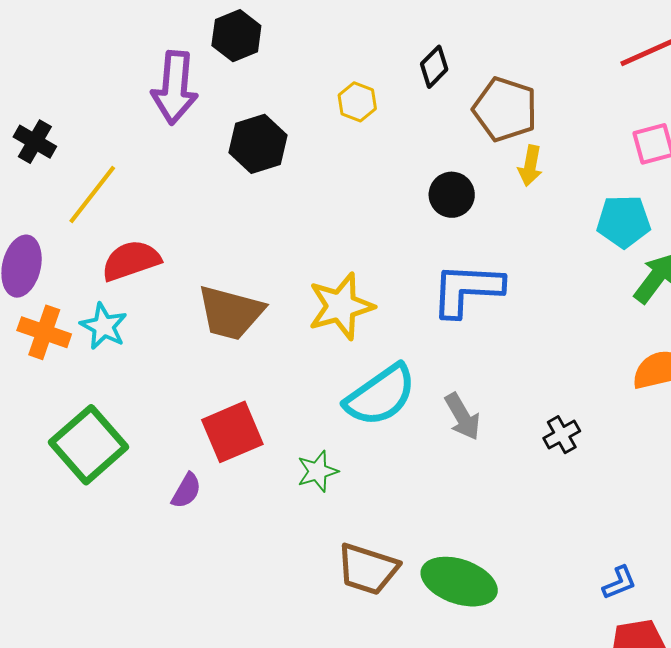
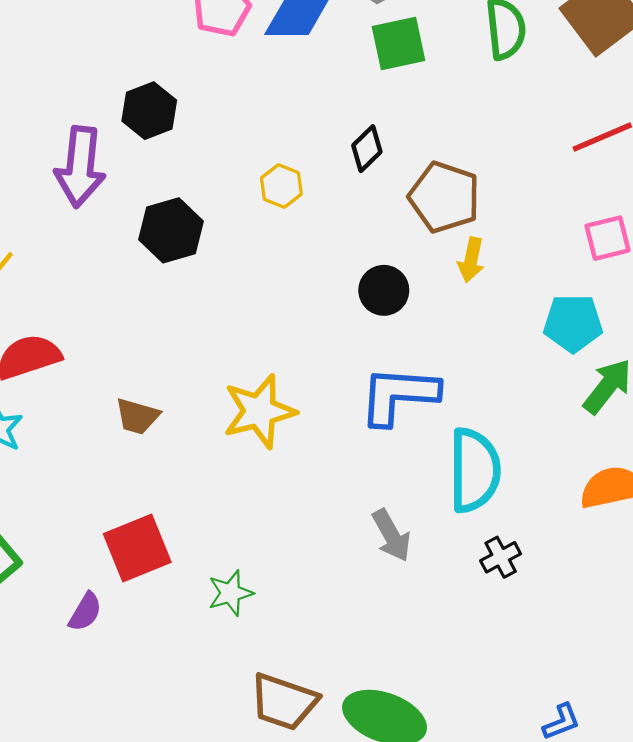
brown trapezoid: (230, 313) -> (137, 416), size x0.6
cyan semicircle: (380, 395) -> (474, 470), moved, turned -56

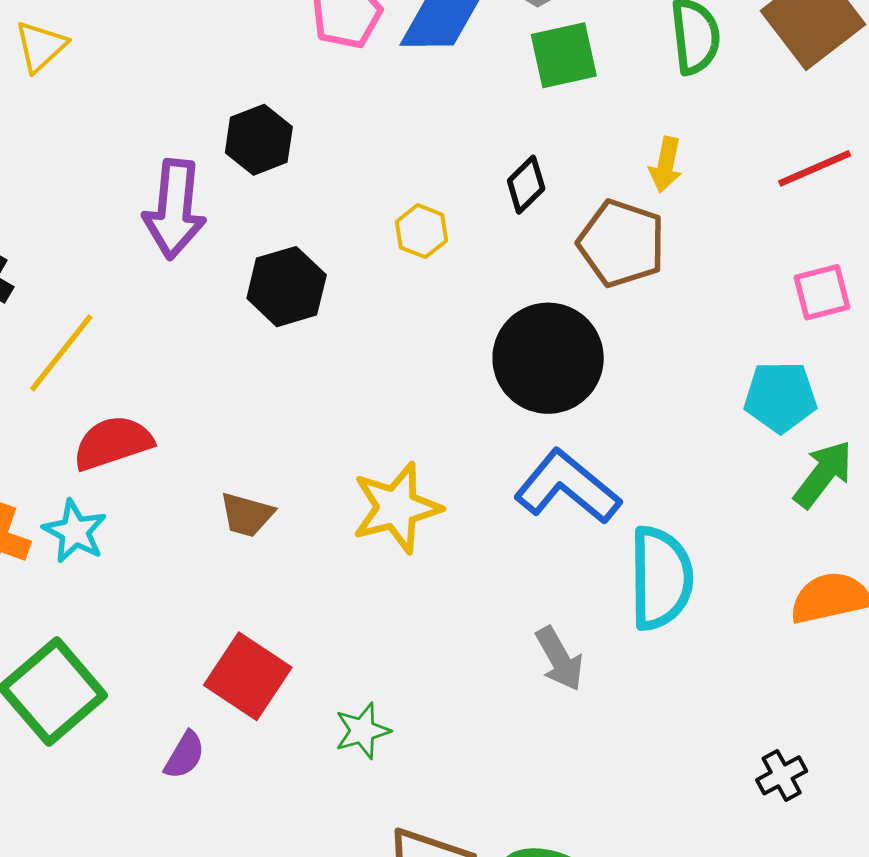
yellow arrow: (471, 260) -> (666, 165), moved
black circle: (384, 290) -> (548, 358), size x1.8
blue L-shape: (399, 395) -> (567, 487), turned 36
red square: (137, 548) -> (248, 676), turned -34
black cross: (501, 557) -> (782, 775), moved

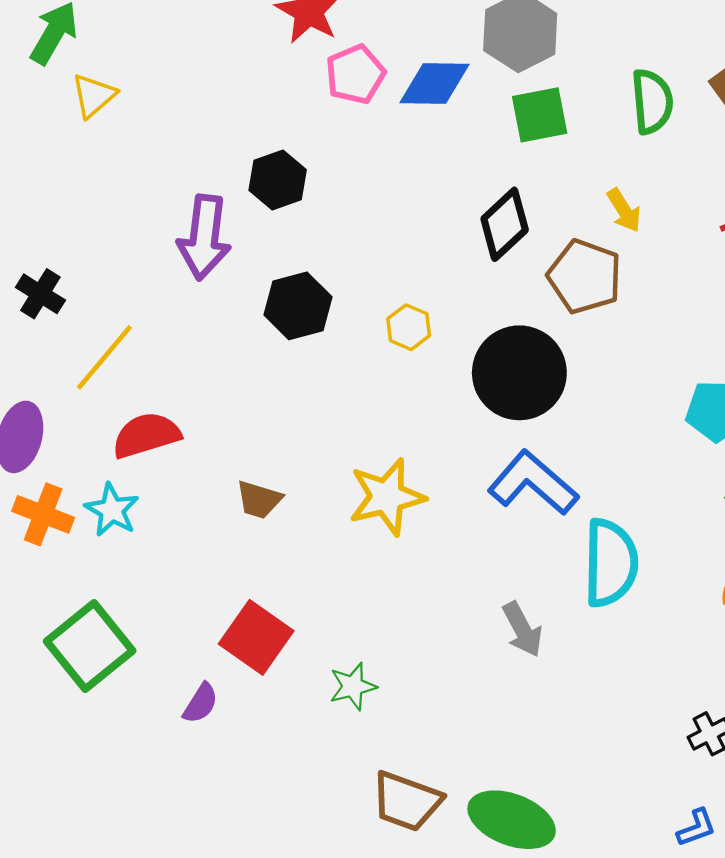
yellow arrow: (666, 165) -> (624, 210), turned -45
black diamond: (526, 185) -> (505, 224), size x1.5
yellow hexagon: (421, 231) -> (409, 327), moved

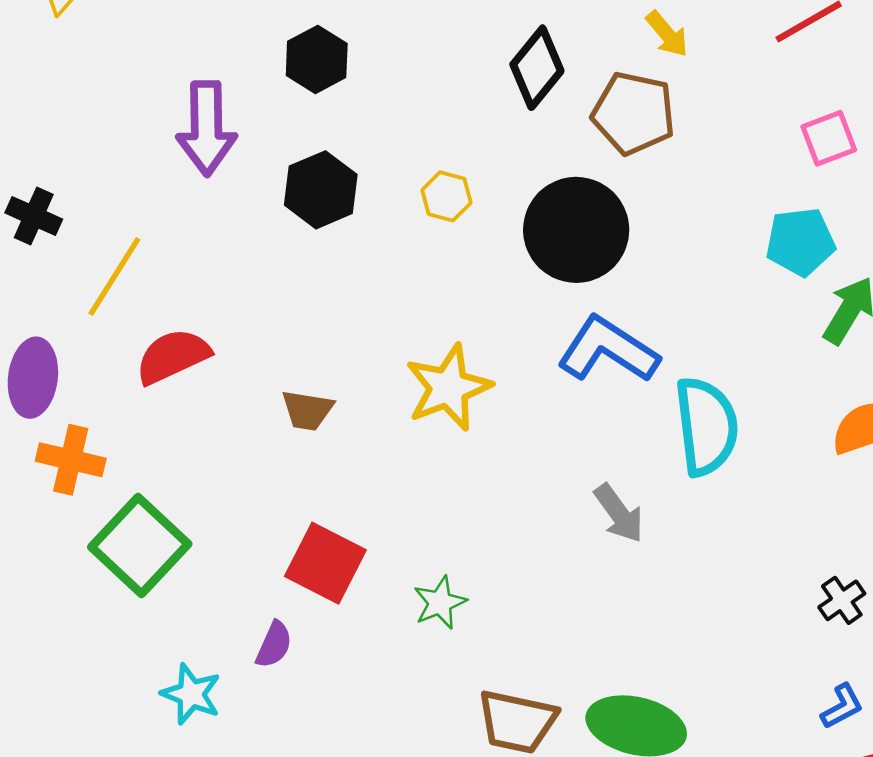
black hexagon: (278, 180) -> (317, 59), moved
cyan star: (112, 510) -> (191, 694), moved
green square: (90, 646) -> (140, 545), moved

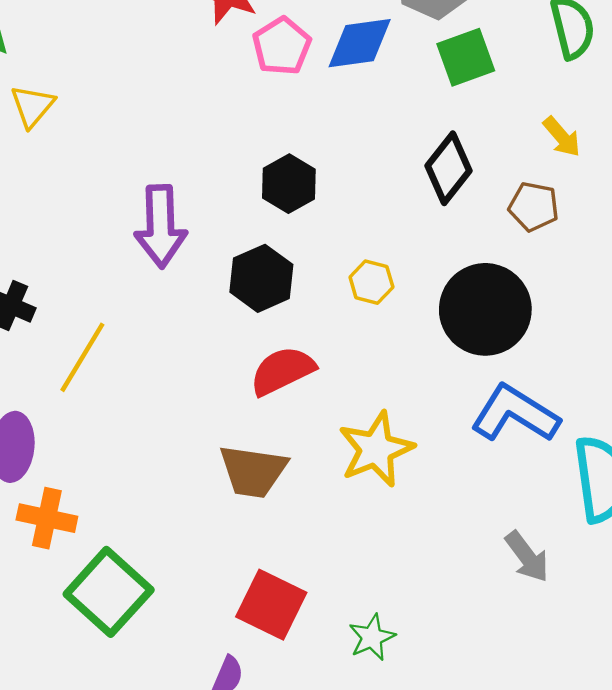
black hexagon: (317, 59) -> (289, 184), moved
brown pentagon: (634, 113) -> (534, 207), size x0.7
red semicircle: (173, 356) -> (282, 371), moved
brown trapezoid: (307, 410) -> (253, 471), size x1.5

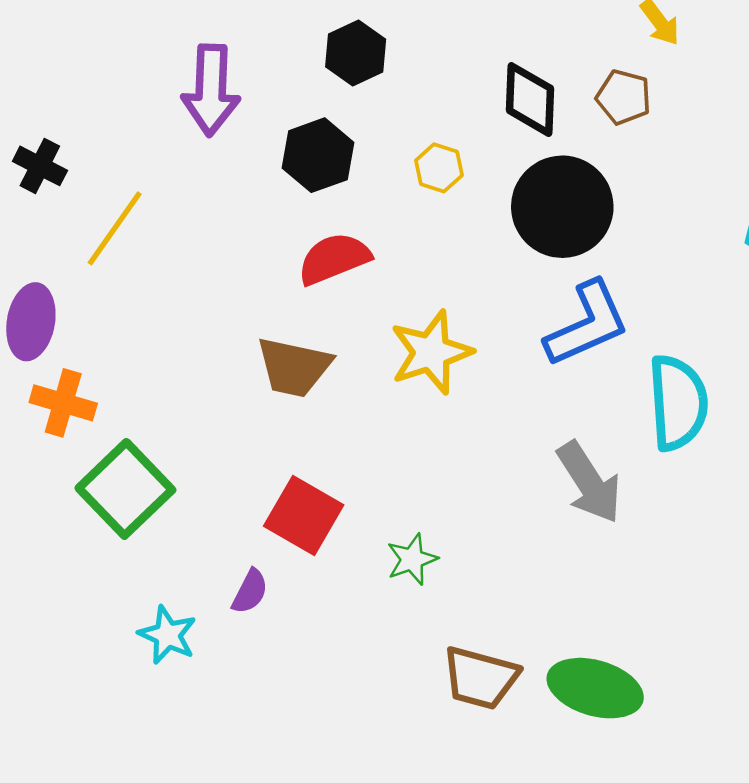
black diamond: (449, 168) -> (530, 99), moved, turned -40
blue L-shape: (515, 414) -> (587, 324), turned 120
gray arrow: (527, 557) -> (589, 482), size x1.4

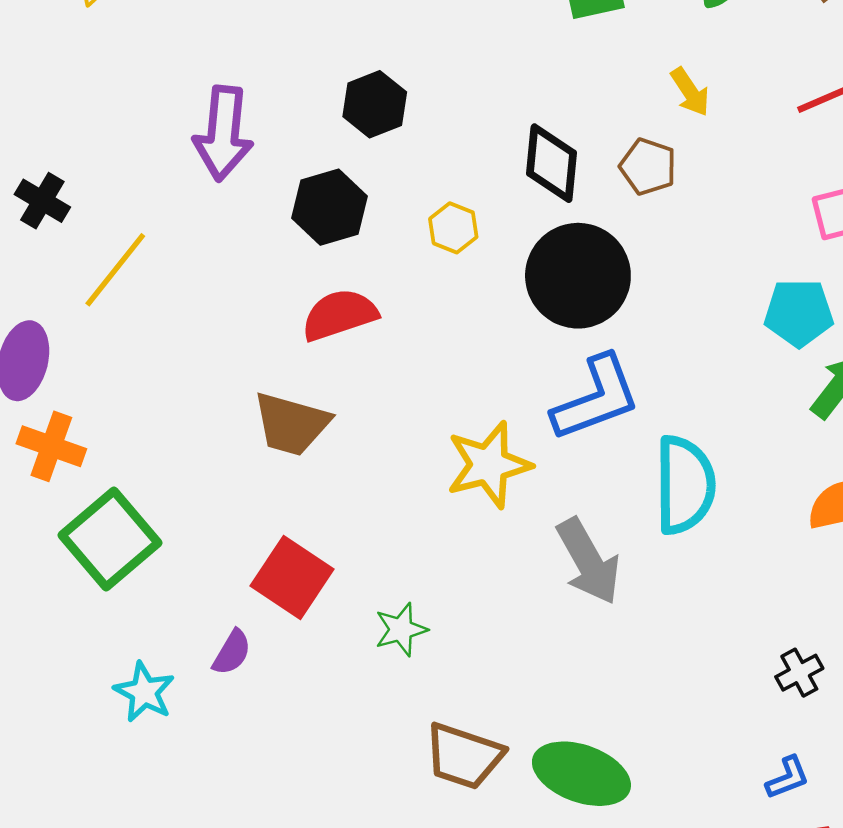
yellow star: (431, 352) -> (489, 465), moved

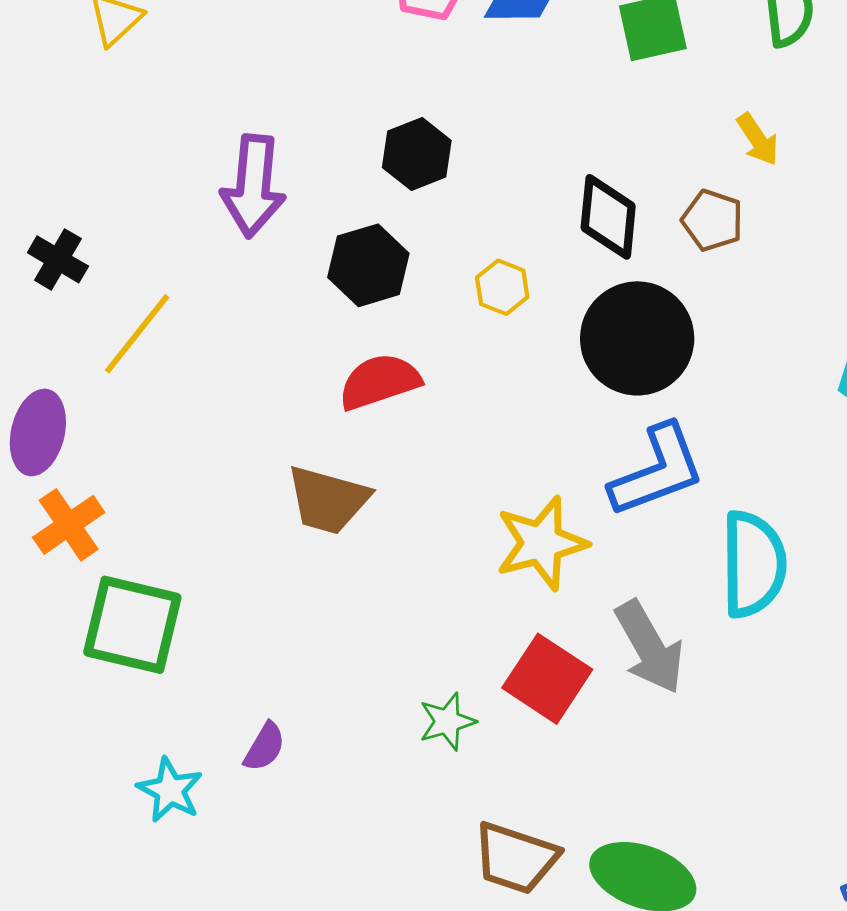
orange cross: (51, 446) -> (69, 525), turned 36
green square: (110, 539) -> (132, 625), turned -36
red square: (292, 578) -> (547, 679), moved

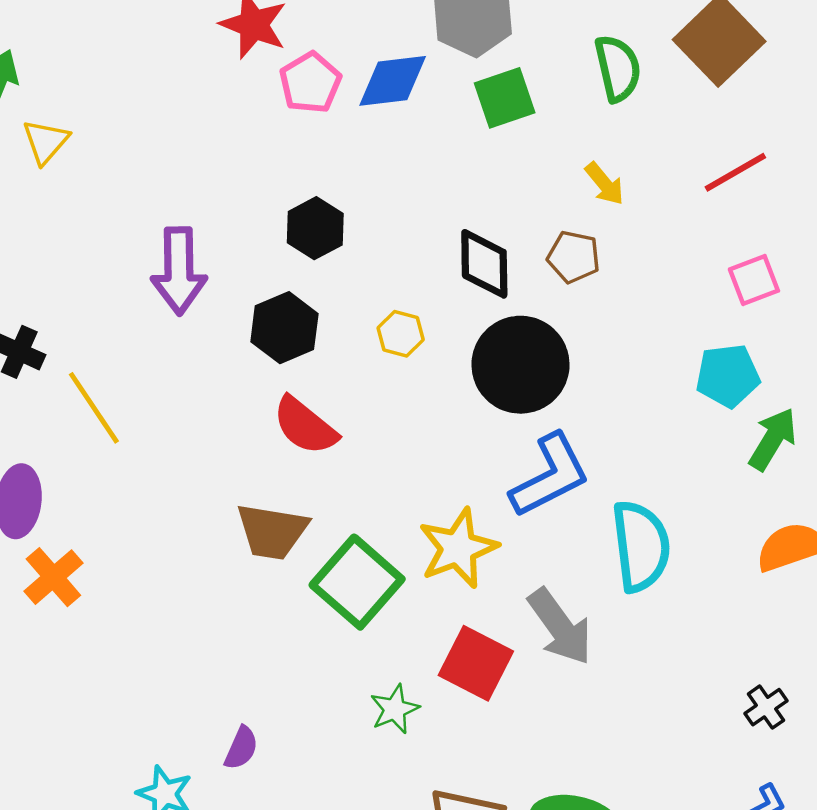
yellow line: (137, 334) -> (94, 408), turned -66
red semicircle: (380, 382) -> (305, 426), turned -116
green square: (132, 625) -> (357, 582), moved, turned 34

